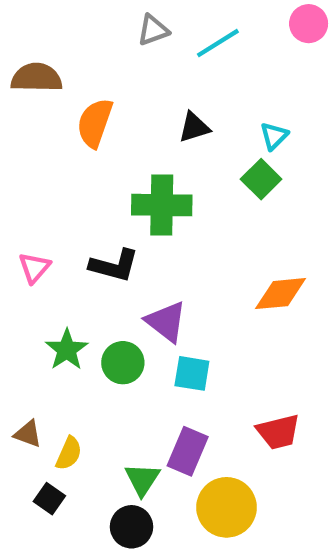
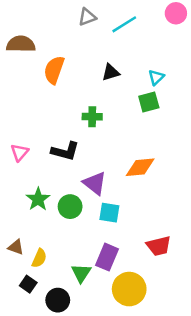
green square: (261, 179) -> (149, 102), turned 30
green cross: (162, 205) -> (92, 117), size x0.6
orange diamond: (281, 294) -> (140, 167), moved
black circle: (132, 527) -> (58, 300), moved

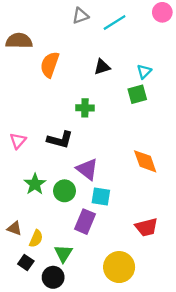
orange diamond: (140, 167) -> (145, 161), moved, turned 76
purple rectangle: (107, 257) -> (85, 222), moved
green triangle: (81, 273) -> (63, 253), moved

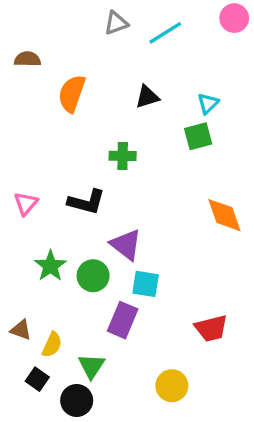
brown semicircle: (19, 41) -> (27, 59), size x0.7
orange diamond: (145, 161) -> (224, 215), moved
yellow circle: (119, 267) -> (172, 386), size x0.7

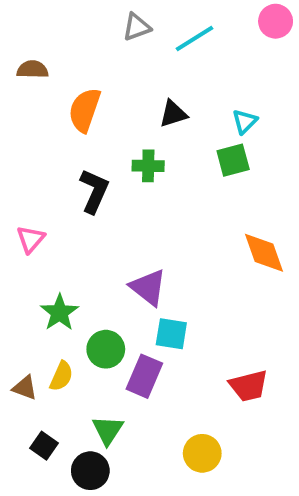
green cross: (123, 156) -> (148, 166), moved
black L-shape: (87, 202) -> (94, 191), moved, turned -81
green circle: (93, 276) -> (106, 349), moved
yellow semicircle: (52, 345) -> (61, 376), moved

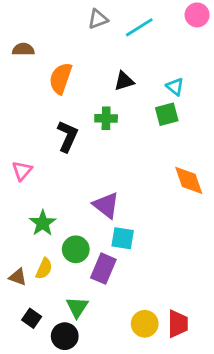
cyan triangle: (245, 122) -> (175, 87), turned -36
red trapezoid: (249, 386) -> (178, 324), moved, turned -76

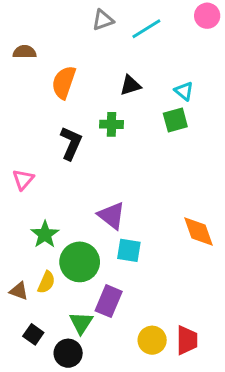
orange diamond: (189, 180) -> (198, 232), moved
green circle: (76, 249) -> (80, 262), size x1.4
purple rectangle: (103, 269) -> (109, 301), moved

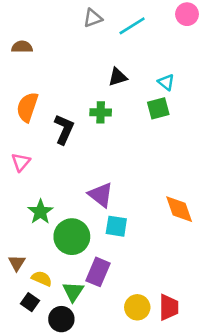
orange semicircle: (64, 82) -> (27, 107), moved
yellow semicircle: (46, 282) -> (42, 279), moved, turned -90
brown triangle: (19, 291) -> (17, 263), turned 42

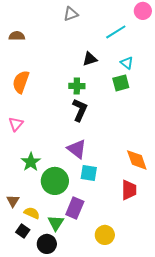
cyan line: (132, 26) -> (116, 32), moved
black L-shape: (64, 129) -> (80, 110), moved
red trapezoid: (169, 307) -> (129, 190), moved

